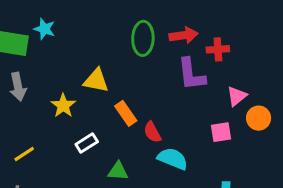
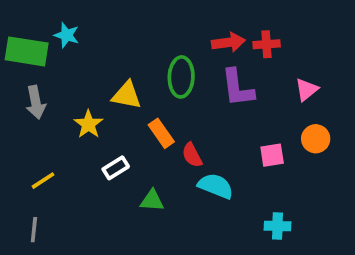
green ellipse: (143, 38) -> (181, 77), moved
red cross: (218, 49) -> (267, 44), moved
pink triangle: (237, 96) -> (307, 90), moved

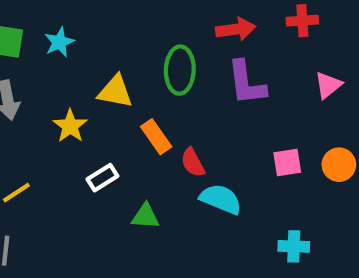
cyan star: (67, 35) -> (59, 42), moved, turned 30
red cross: (267, 44) -> (302, 21), moved
orange circle: (316, 139) -> (339, 165), moved

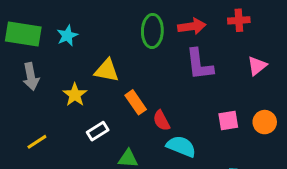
green ellipse: (180, 70) -> (152, 31), moved

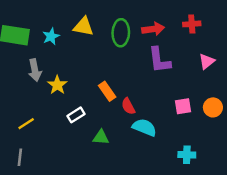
yellow triangle: (107, 70) -> (83, 26), moved
gray arrow: (31, 77) -> (35, 70), moved

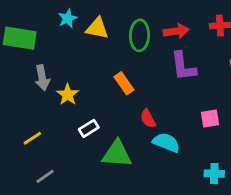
cyan star: (51, 36) -> (68, 18), moved
orange rectangle: (107, 91) -> (124, 83), moved
green triangle: (101, 137) -> (117, 154), size x1.6
gray line: (20, 157) -> (45, 176), moved, turned 49

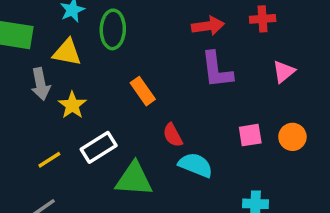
yellow triangle: (97, 28) -> (67, 52), moved
green ellipse: (140, 35) -> (113, 29), moved
white rectangle: (89, 128) -> (99, 147), size x1.4
yellow line: (32, 138) -> (49, 160), moved

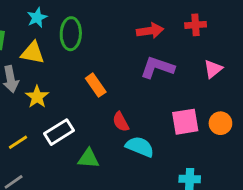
purple L-shape: (217, 70) -> (157, 67), turned 116
pink square: (250, 135) -> (185, 122), size x1.4
green triangle: (134, 179) -> (88, 158), size x0.7

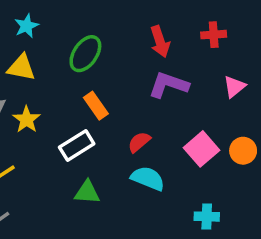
red arrow: (150, 31) -> (160, 42), turned 80
green ellipse: (71, 34) -> (85, 54), moved, turned 32
red semicircle: (121, 122) -> (139, 142), moved, turned 78
pink square: (185, 122) -> (202, 149), turned -32
white rectangle: (59, 132) -> (77, 145), moved

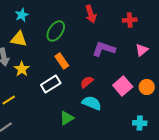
red arrow: (160, 42) -> (91, 14), moved
green triangle: (87, 192) -> (67, 118), moved, turned -35
cyan cross: (207, 217) -> (140, 123), moved

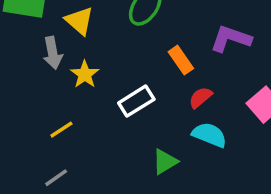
yellow triangle: (19, 39) -> (79, 21), turned 30
orange rectangle: (62, 61) -> (181, 60), moved

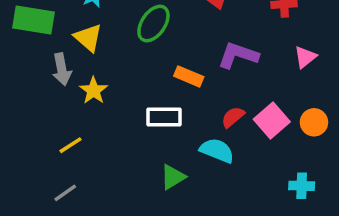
orange rectangle: (181, 60) -> (189, 76), turned -32
red semicircle: (200, 97) -> (233, 117), moved
white rectangle: (136, 101) -> (164, 117), moved, turned 32

